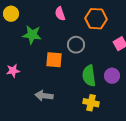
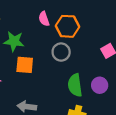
orange hexagon: (96, 19) -> (67, 26), moved
orange square: (54, 60) -> (25, 65), moved

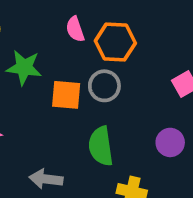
orange square: (25, 65) -> (66, 95), moved
green semicircle: (75, 85) -> (101, 146), moved

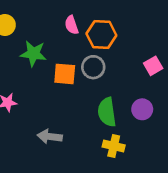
green semicircle: (101, 146) -> (107, 112), moved

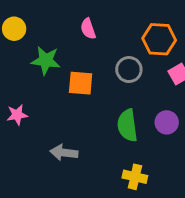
orange hexagon: (101, 35) -> (159, 39), moved
gray circle: (93, 67) -> (129, 70), moved
yellow cross: (114, 146) -> (135, 177), moved

